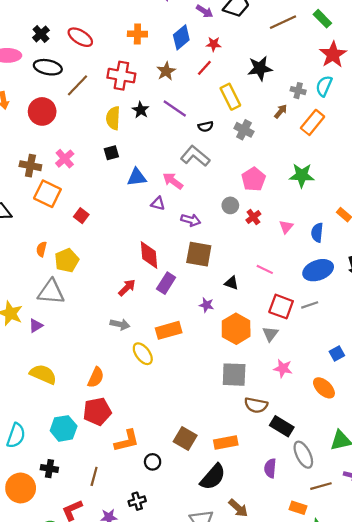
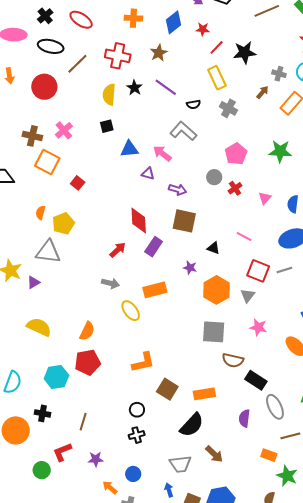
red line: (204, 68) -> (217, 47), moved
orange L-shape: (127, 441) -> (143, 362), moved
black cross: (137, 501) -> (137, 435), moved

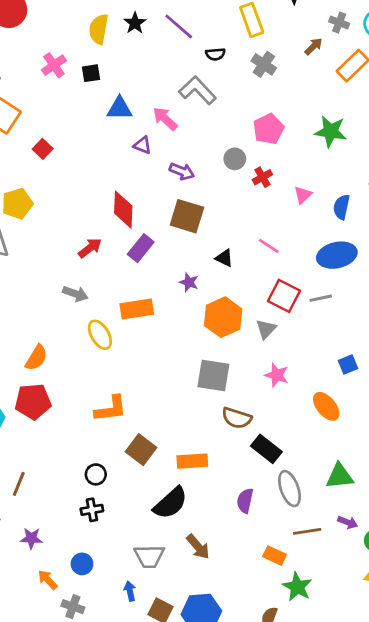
pink cross: (64, 130) -> (54, 65), moved

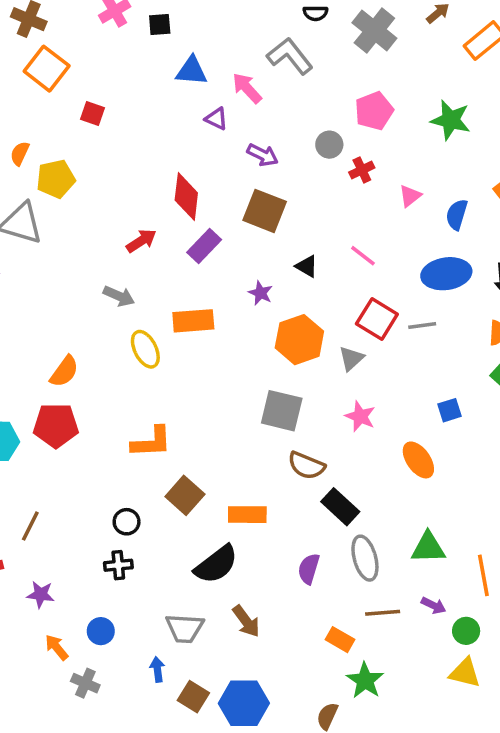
gray cross: (264, 64) -> (374, 31), size x1.4
red square: (43, 149) -> (92, 114), turned -30

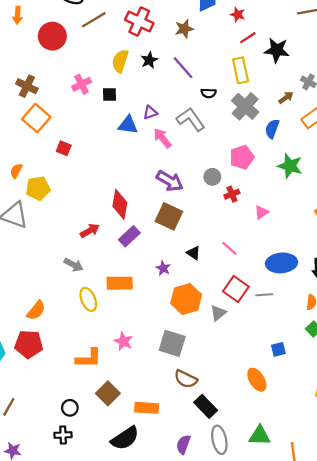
purple triangle: (216, 119) -> (150, 112), moved, turned -48
purple arrow: (263, 155) -> (170, 181), size x1.4
blue semicircle: (457, 215) -> (272, 129), moved
pink star: (360, 416) -> (123, 341), moved

